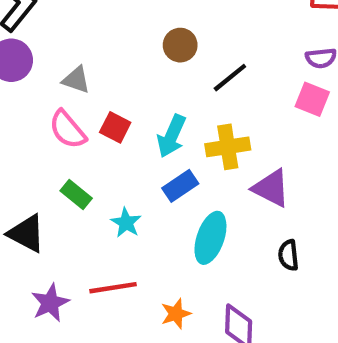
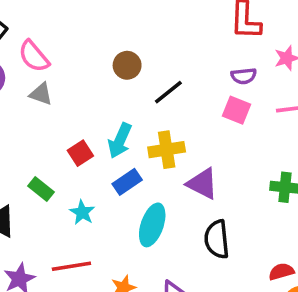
red square: (115, 127) -> (80, 153), moved, turned 30
pink semicircle: (68, 130) -> (34, 56), moved
black semicircle: (288, 255) -> (217, 239), size x1.5

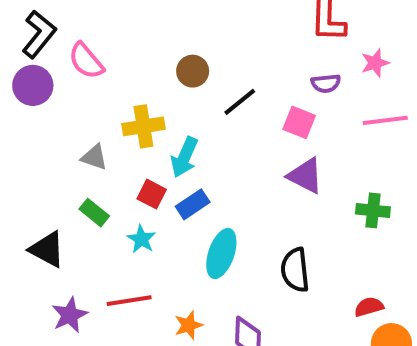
gray triangle: (41, 94) -> (94, 157), moved
pink square: (237, 110) -> (299, 122), moved
yellow cross: (167, 150) -> (143, 126), moved
red square: (80, 153) -> (152, 194), moved, turned -30
purple triangle: (202, 184) -> (305, 176), moved

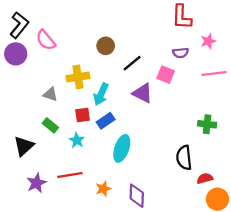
purple triangle: (305, 176) -> (143, 93), moved
red square: (152, 194) -> (83, 115), turned -35
black triangle: (47, 249) -> (24, 146), turned 50
black semicircle: (295, 270) -> (184, 158), moved

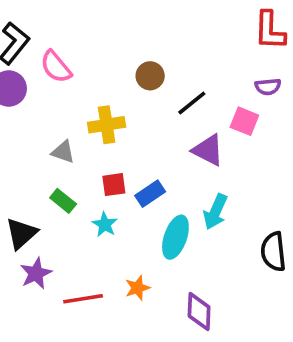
cyan arrow: (101, 94) -> (215, 212), moved
red line: (70, 175) -> (83, 299), moved
purple star: (36, 183) -> (36, 273), moved
orange star: (103, 189) -> (137, 288), moved

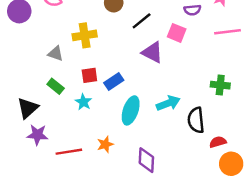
cyan arrow: (215, 212) -> (168, 103), moved, turned -135
purple star: (36, 273) -> (37, 135), turned 30

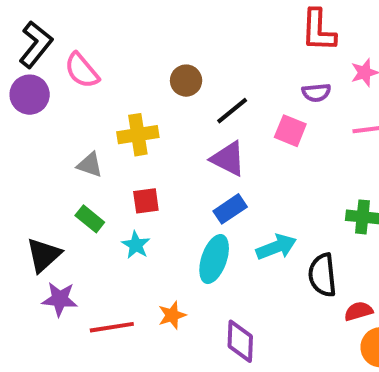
purple triangle: (152, 52) -> (228, 159), moved
blue rectangle: (114, 81) -> (230, 209), moved

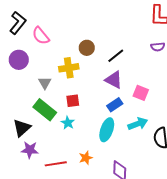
brown circle: (186, 81) -> (87, 48), moved
purple circle: (30, 95) -> (19, 60), moved
pink square: (290, 131) -> (141, 93), moved
gray triangle: (90, 165) -> (45, 83), turned 40
green rectangle: (90, 219) -> (45, 110), size x1.6

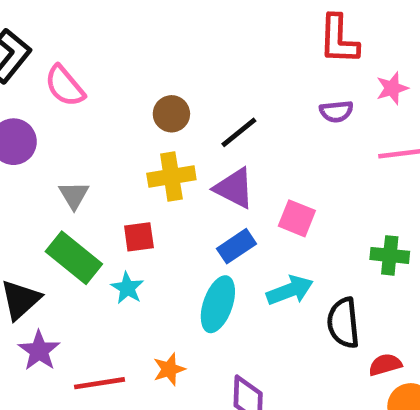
yellow cross: (69, 68) -> (171, 177), moved
purple star: (30, 150) -> (39, 351), turned 30

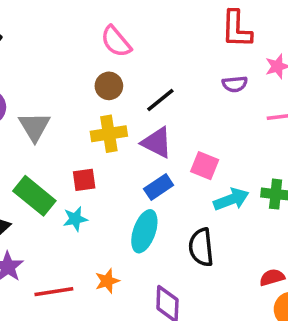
pink semicircle: (65, 86) -> (116, 42), moved
gray triangle: (74, 195) -> (34, 127), moved, size x1.4
cyan star: (127, 288) -> (75, 219), turned 30
cyan arrow: (290, 290) -> (231, 199), moved
black semicircle: (343, 323) -> (201, 247), moved

